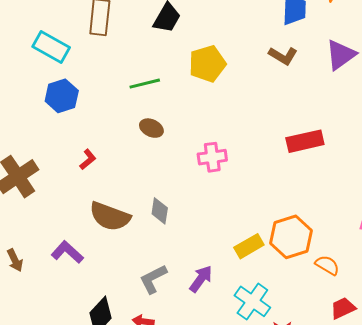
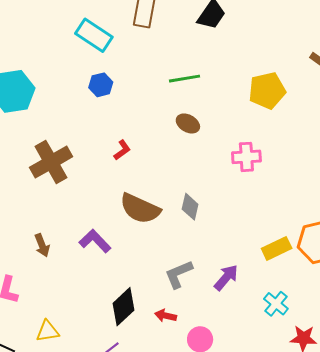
yellow pentagon: (207, 64) -> (267, 91), moved
blue hexagon: (62, 96) -> (101, 85), size x0.7
cyan cross: (252, 301) -> (276, 304), size x0.7

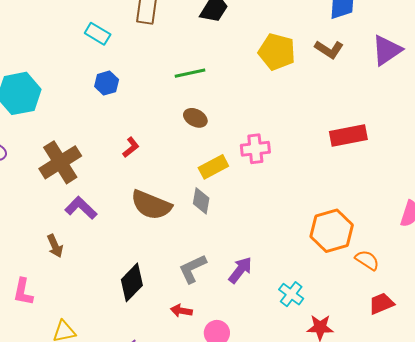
cyan rectangle: (94, 35) -> (98, 34), size x0.7
yellow pentagon: (267, 91) -> (277, 52), moved, turned 30
purple L-shape: (95, 241) -> (81, 208), moved
yellow rectangle: (277, 248) -> (213, 167), moved
black diamond: (123, 307) -> (132, 282), moved

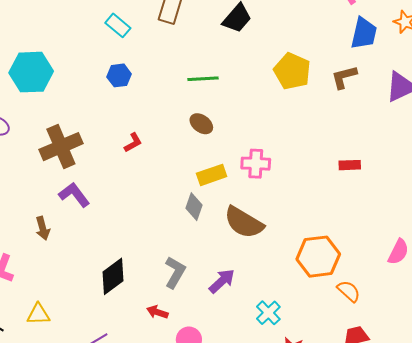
brown L-shape: (329, 49) -> (344, 77), turned 124
red rectangle: (348, 135) -> (350, 165), size x0.6
brown semicircle: (151, 205) -> (244, 222), moved
gray L-shape: (193, 269) -> (175, 272), turned 136

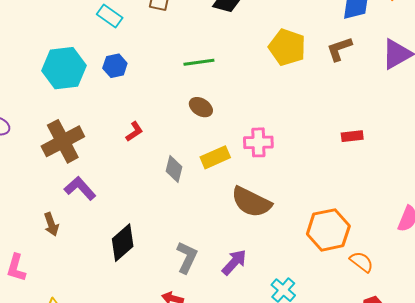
cyan hexagon: (31, 72) -> (64, 68), moved
gray diamond: (194, 207) -> (174, 169), moved
black diamond: (113, 276) -> (123, 243), moved

